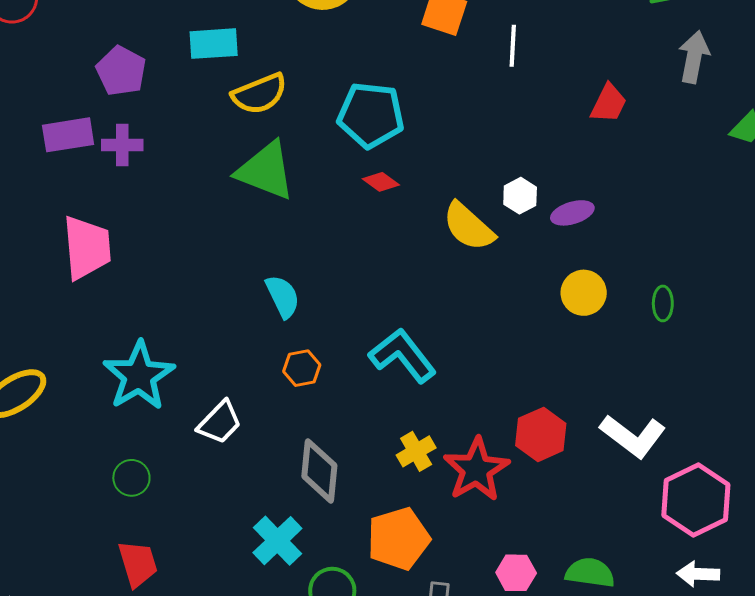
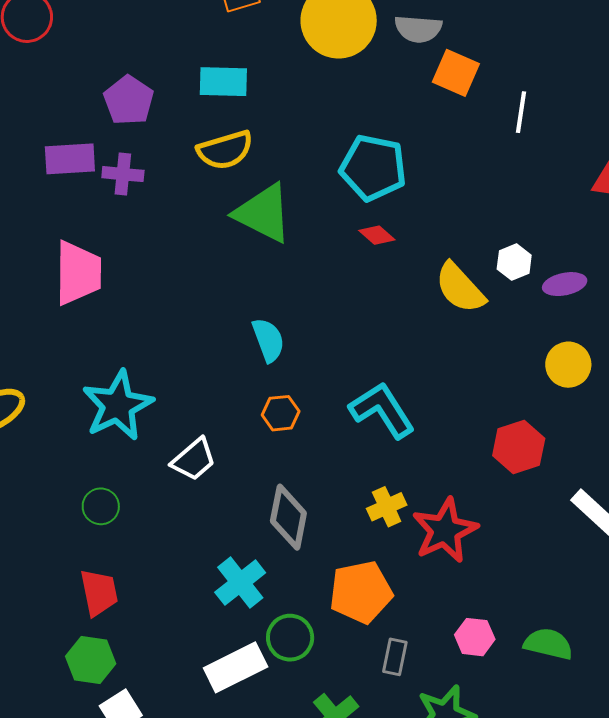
yellow semicircle: (259, 94) -> (225, 150), moved
red hexagon: (541, 434) -> (519, 447), moved

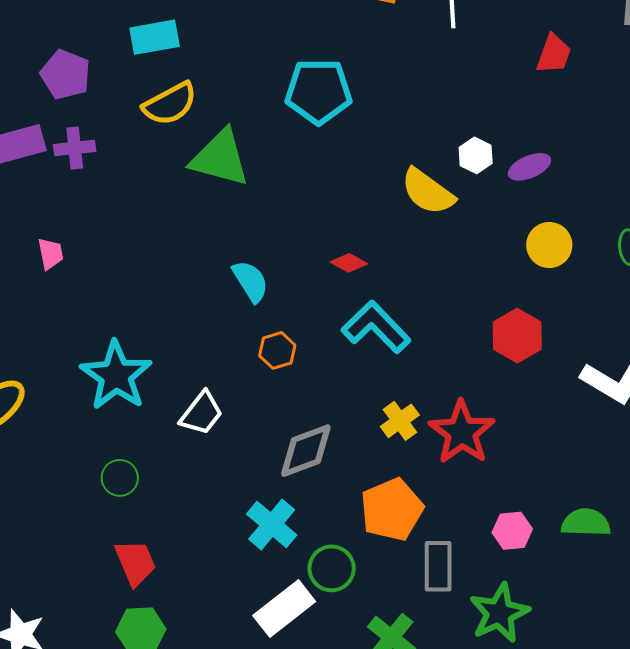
red diamond: (377, 235) -> (349, 263), moved
pink trapezoid: (78, 273) -> (51, 254), size x0.5
gray diamond: (288, 517) -> (306, 451), turned 70
gray rectangle: (395, 657) -> (438, 566), size x1.4

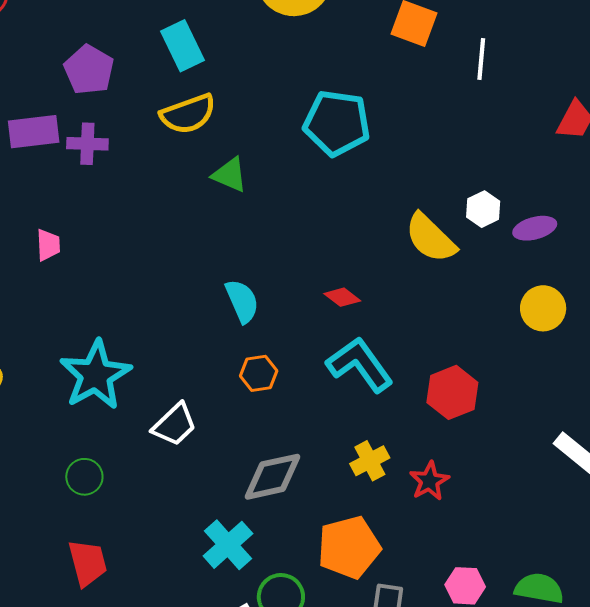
cyan rectangle: (155, 37) -> (182, 46), turned 66
green triangle: (220, 158) -> (230, 175), size x0.6
red hexagon: (517, 336) -> (452, 392), moved
red star: (462, 432) -> (429, 481), size x0.6

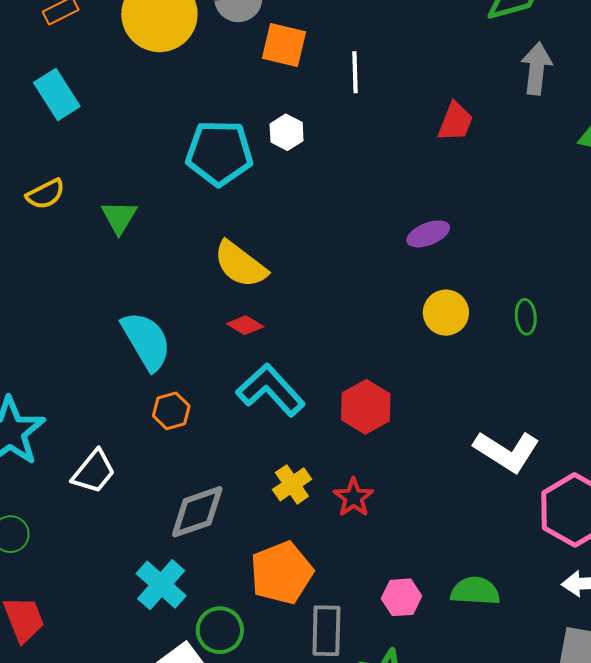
yellow semicircle: (188, 114) -> (45, 194), moved, size x0.7
green triangle: (230, 175) -> (119, 217), turned 45
white hexagon: (483, 209) -> (287, 132), moved
yellow semicircle: (430, 238) -> (240, 264), moved
cyan semicircle: (242, 301) -> (146, 341), size x1.4

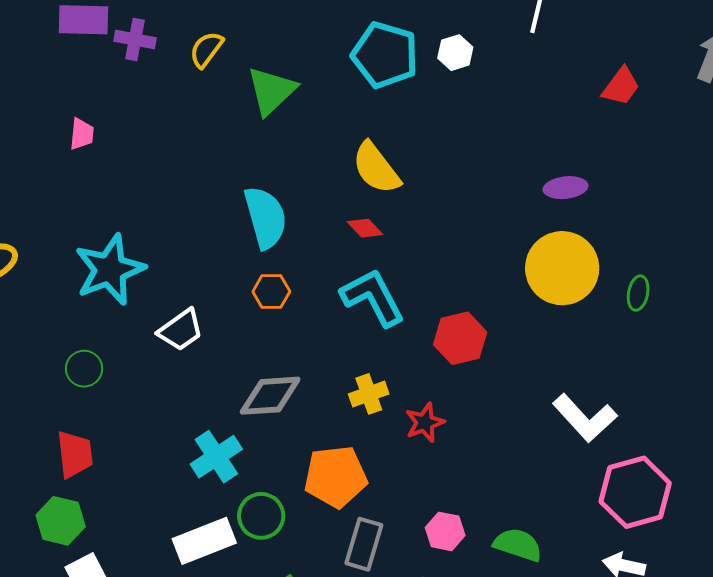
yellow semicircle: (45, 194) -> (206, 49), turned 138
green triangle: (119, 217) -> (271, 91), size x1.4
yellow circle: (446, 313) -> (562, 268), size x1.6

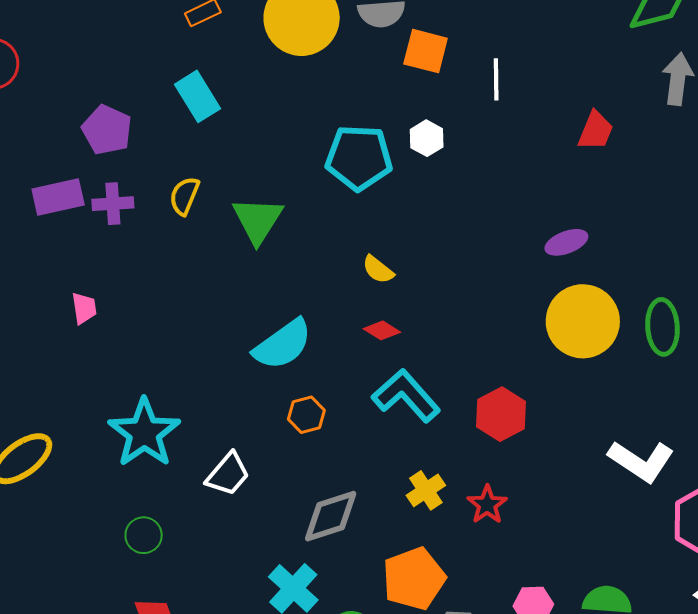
yellow semicircle: (376, 168) -> (378, 270), size x0.6
cyan semicircle: (265, 217) -> (283, 344), turned 84
green ellipse: (638, 293) -> (662, 327), size x1.6

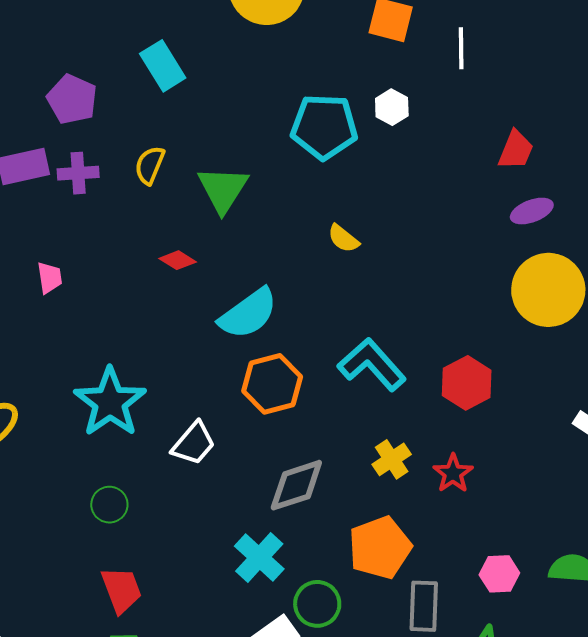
red trapezoid: (596, 131) -> (516, 150), moved
red diamond: (382, 330) -> (178, 260), moved
orange hexagon: (306, 415) -> (272, 384), size x1.6

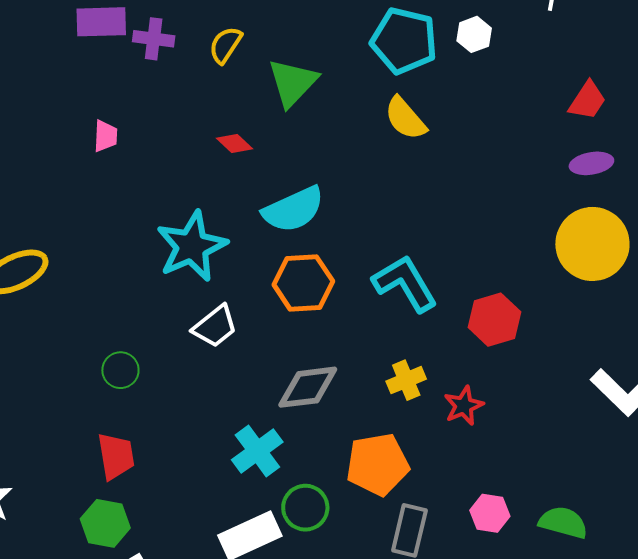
yellow semicircle: (343, 239) -> (405, 118), moved, size x1.4
cyan star: (110, 402) -> (192, 246), moved

